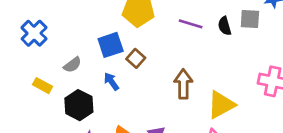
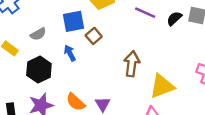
black semicircle: (225, 26) -> (174, 18), turned 56

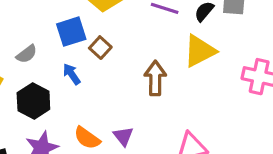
yellow triangle: (162, 86) -> (200, 51), moved

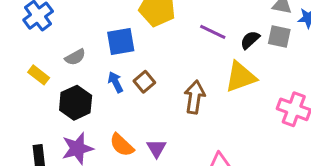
brown square: (100, 48) -> (144, 82), moved

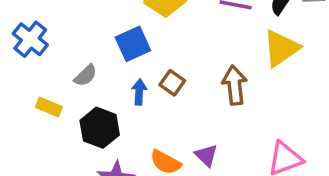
blue arrow: (115, 82) -> (139, 92), turned 45

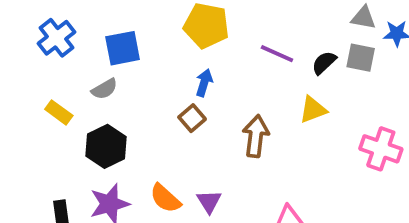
blue square: (133, 44) -> (123, 48), moved
yellow triangle: (281, 48) -> (313, 110), size x0.7
blue arrow: (139, 92) -> (204, 83), moved

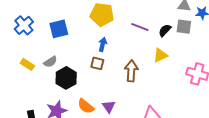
gray semicircle: (104, 89) -> (50, 62), moved
brown square: (192, 118) -> (97, 63), turned -32
black hexagon: (106, 146) -> (66, 78), moved

